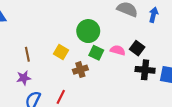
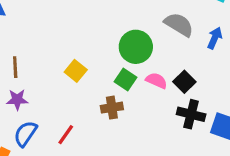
green circle: (88, 31) -> (136, 47), moved
brown line: (27, 54) -> (15, 67), moved
brown cross: (80, 70) -> (112, 108), moved

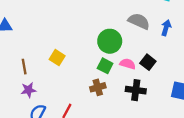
yellow square: (76, 71) -> (57, 58), moved
black cross: (191, 114) -> (136, 90), moved

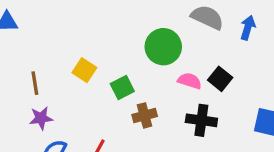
green square: (105, 66) -> (122, 88), moved, turned 35

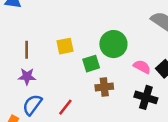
green circle: (163, 47) -> (113, 44), moved
yellow square: (84, 70) -> (65, 46), turned 36

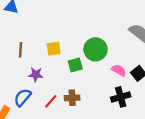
purple star: (27, 76) -> (36, 74), moved
brown cross: (104, 87) -> (72, 98), moved
black cross: (146, 97) -> (121, 97), turned -36

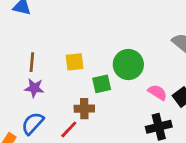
purple star: (36, 74) -> (34, 88), moved
brown cross: (72, 98) -> (84, 109), moved

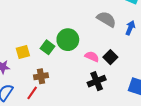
yellow square: (75, 62) -> (23, 52), moved
green square: (102, 84) -> (47, 47), moved, turned -32

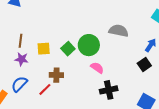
gray semicircle: (106, 19) -> (119, 31), moved, turned -30
pink semicircle: (92, 57) -> (97, 68), moved
black square: (110, 57) -> (144, 64), moved

